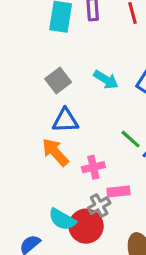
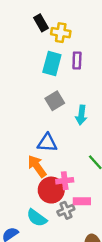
gray square: (58, 80) -> (55, 101), moved
cyan arrow: (106, 80) -> (81, 115), turned 60
red circle: (86, 226) -> (51, 190), moved

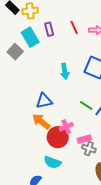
cyan rectangle: (52, 64) -> (30, 37), turned -30
gray square: (55, 101) -> (15, 52), moved
gray cross: (66, 210) -> (89, 149), moved, turned -32

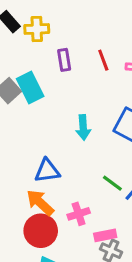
cyan rectangle: (30, 37) -> (30, 87), moved
red circle: (58, 137) -> (41, 231), moved

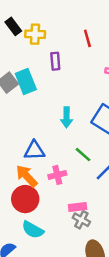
red line: (103, 60) -> (87, 38), moved
green line: (112, 183) -> (83, 155), moved
pink cross: (79, 214) -> (57, 175), moved

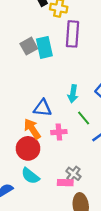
purple rectangle: (55, 61) -> (72, 34), size x1.6
cyan arrow: (67, 117) -> (73, 94), moved
pink rectangle: (78, 207) -> (65, 183), moved

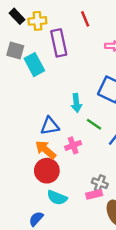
gray square: (29, 46) -> (15, 50), moved, turned -30

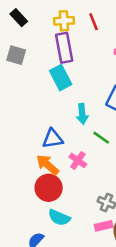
yellow cross: (37, 21) -> (64, 21), moved
cyan rectangle: (34, 65) -> (61, 78), moved
pink cross: (73, 145) -> (78, 160), turned -35
pink rectangle: (94, 194) -> (104, 226), moved

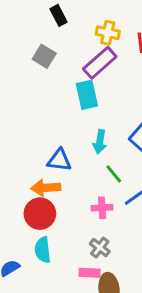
purple rectangle: (64, 48) -> (100, 63), turned 44
pink cross: (78, 160) -> (102, 208), moved, turned 36
orange arrow: (48, 165) -> (46, 188), turned -60
cyan semicircle: (59, 217) -> (43, 250), turned 45

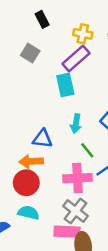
pink cross: (102, 208) -> (78, 178), size x1.6
gray cross: (100, 248) -> (76, 211), size x1.5
cyan semicircle: (43, 250) -> (28, 213), turned 110
pink rectangle: (90, 273) -> (67, 232), size x1.5

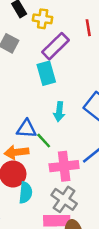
yellow cross: (83, 34) -> (43, 19), moved
green line: (87, 150) -> (44, 141), moved
cyan semicircle: (28, 213) -> (26, 193), moved, turned 85

